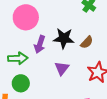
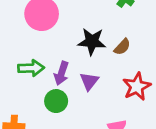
purple arrow: (40, 44) -> (61, 73), moved
green circle: (21, 83) -> (56, 101), moved

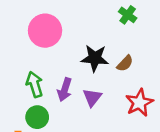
green arrow: (31, 68) -> (35, 84), turned -105
green circle: (56, 101) -> (37, 117), moved

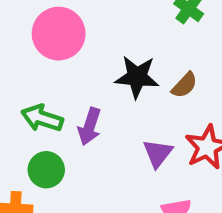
green arrow: (35, 84) -> (42, 118), turned -55
purple triangle: (92, 97) -> (158, 153), moved

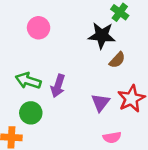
pink circle: (59, 34) -> (39, 28), size x0.7
black star: (137, 77) -> (102, 35), moved

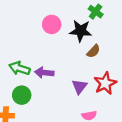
pink circle: (39, 28) -> (52, 24), moved
purple arrow: (58, 86) -> (44, 73), turned 78

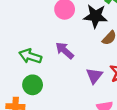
purple arrow: (44, 73) -> (65, 50), moved, turned 36

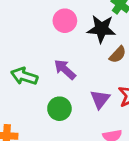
green circle: (33, 85) -> (59, 109), moved

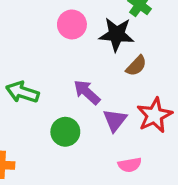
purple arrow: (65, 69) -> (87, 92), moved

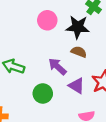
brown semicircle: (136, 66) -> (79, 52), moved, turned -112
purple triangle: (115, 120) -> (77, 86), turned -36

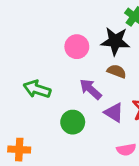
pink circle: (47, 20) -> (77, 47), moved

